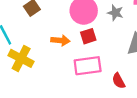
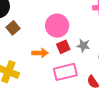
gray star: (115, 13) -> (83, 46), moved

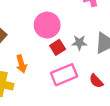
orange arrow: (40, 53) -> (21, 64), moved, turned 84

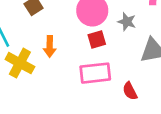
gray star: (79, 43) -> (127, 22), moved

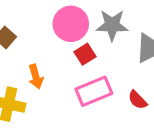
gray star: (127, 22) -> (112, 25), size x1.5

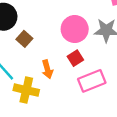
red square: (85, 54) -> (75, 58), moved

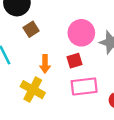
yellow cross: (26, 90) -> (33, 90), moved

